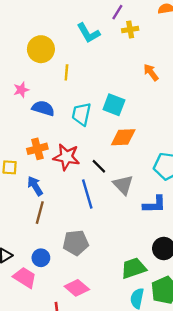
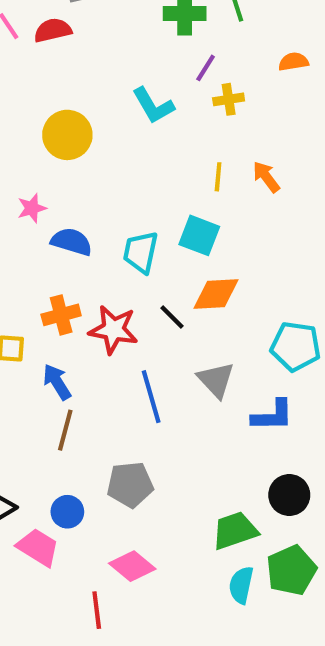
yellow line: (66, 72) -> (218, 177), moved
black line: (99, 166) -> (172, 317), moved

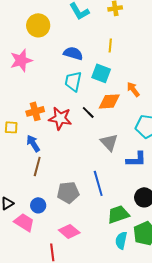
orange arrow: (266, 177) -> (133, 89), moved
pink star: (32, 208) -> (21, 60), size x1.6
blue semicircle: (72, 242) -> (73, 53), moved
blue line: (151, 397) -> (98, 183), moved

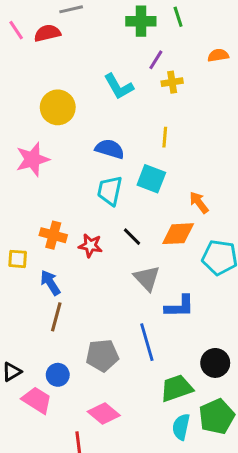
orange diamond: (109, 101) -> (178, 234), moved
orange cross: (35, 111) -> (53, 235), turned 30
red star: (60, 118) -> (90, 246), size x0.7
gray triangle: (109, 142) -> (147, 278), moved
blue L-shape: (136, 159) -> (180, 306), moved

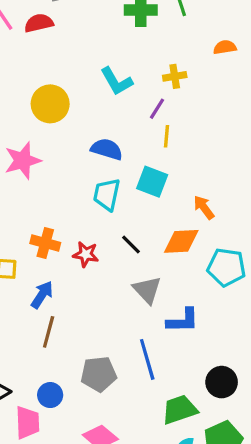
purple line: (156, 60) -> (157, 109), moved
blue arrow: (50, 283) -> (42, 295), turned 65
pink trapezoid: (37, 400) -> (27, 423), turned 56

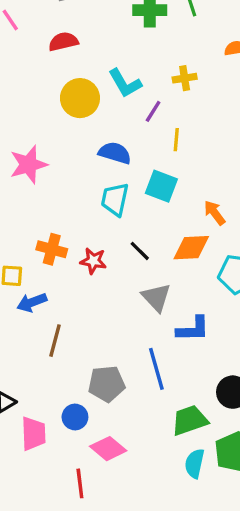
red semicircle: (39, 23) -> (63, 42), moved
yellow circle: (50, 104) -> (80, 98), moved
purple line: (157, 109) -> (153, 111), moved
blue arrow: (42, 295) -> (32, 302), moved, turned -144
blue circle: (50, 395) -> (75, 417), moved

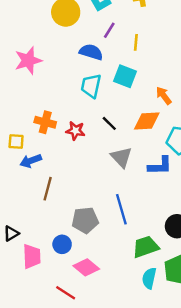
purple line: (153, 111) -> (109, 30), moved
blue L-shape: (193, 329) -> (160, 166), moved
red line: (80, 483) -> (66, 293), turned -50

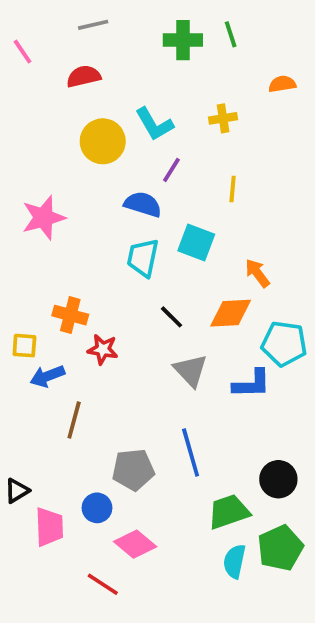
yellow line: (136, 42) -> (233, 189), moved
red star: (75, 131) -> (103, 349), moved

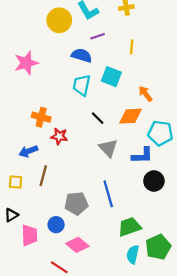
purple line: (171, 170) -> (98, 36), turned 40
yellow square: (24, 346) -> (16, 182), moved
black circle: (278, 479) -> (154, 181), moved

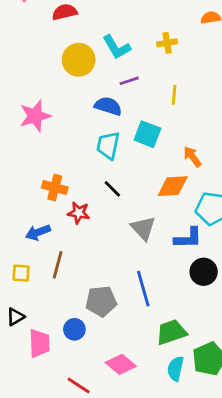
black line: (98, 118) -> (112, 189), moved
pink diamond: (77, 245) -> (121, 364), moved

